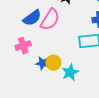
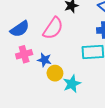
blue semicircle: (32, 18) -> (20, 29), moved
blue star: (42, 63) -> (45, 60), moved

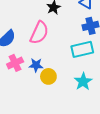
cyan star: (72, 84) -> (83, 82), moved

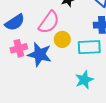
blue star: (36, 65) -> (40, 54), size x1.6
yellow circle: (48, 76) -> (62, 39), moved

